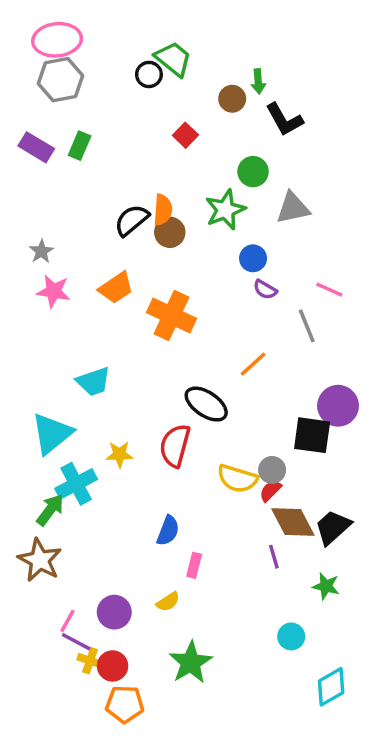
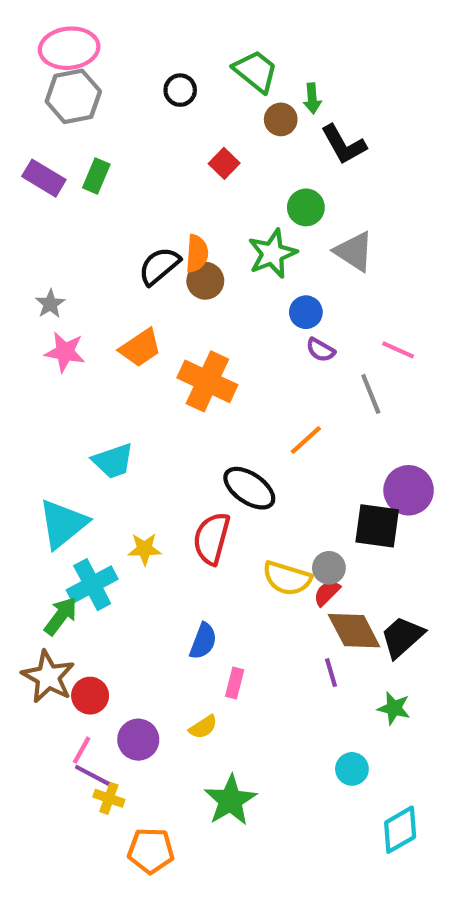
green trapezoid: (173, 59) -> (256, 71), moved
gray triangle: (293, 208) -> (354, 251), turned 45
red circle: (113, 666) -> (90, 696), moved

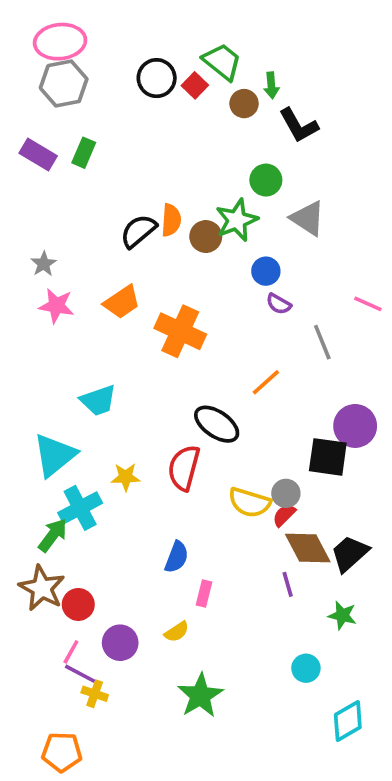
black circle: (180, 90) -> (157, 78), size x1.4
red square: (224, 163) -> (195, 85), moved
brown circle: (205, 281) -> (206, 237), moved
pink line: (398, 350) -> (368, 304), moved
orange pentagon: (151, 851) -> (62, 752), moved

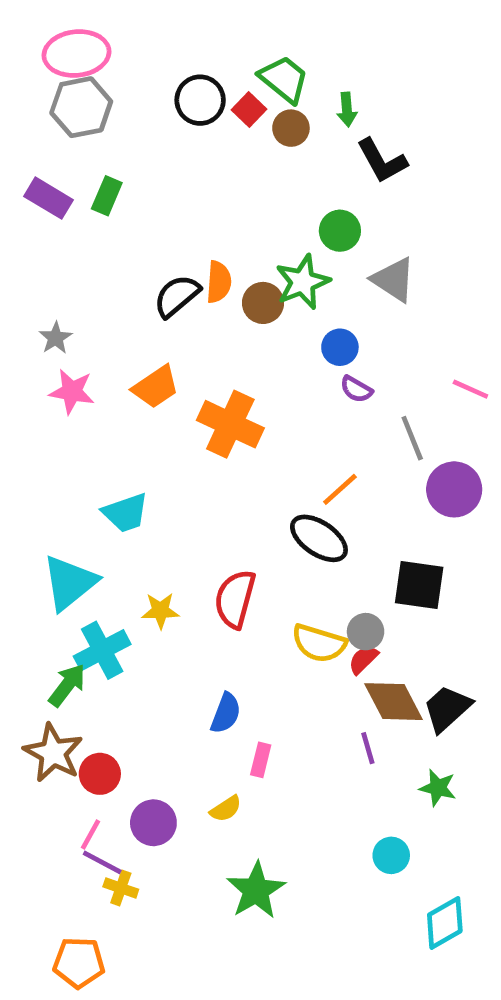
brown circle: (244, 104) -> (291, 128), moved
black ellipse: (217, 424) -> (319, 538), moved
purple circle: (355, 426) -> (454, 489), moved

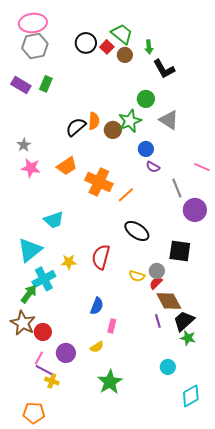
orange line: (340, 489) -> (126, 195), moved
yellow semicircle: (319, 643) -> (137, 276), size x0.7
black trapezoid: (447, 709) -> (184, 321), moved

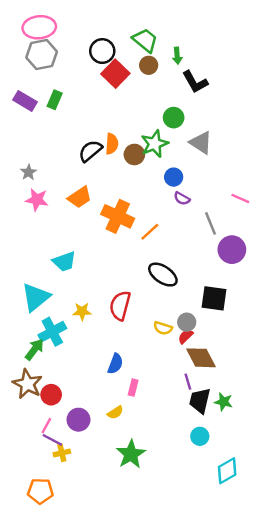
red square: (107, 47) -> (115, 74), moved, size x1.6
black trapezoid: (184, 321) -> (200, 401), moved, turned -35
yellow cross: (52, 381) -> (62, 453), turned -32

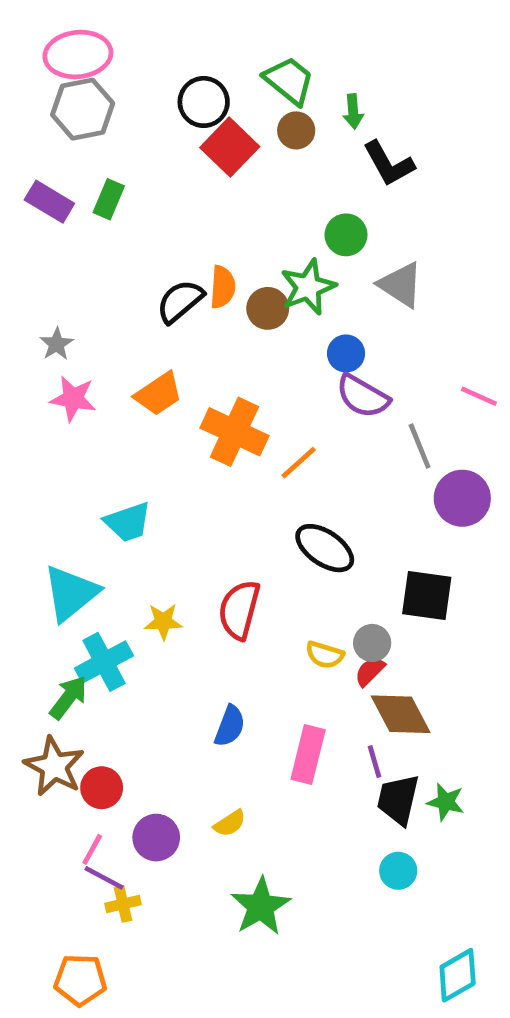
purple semicircle: (182, 198) -> (363, 396), size x1.6
pink rectangle: (133, 388) -> (308, 754), moved, size x1.6
cyan diamond: (227, 471) -> (458, 975), moved

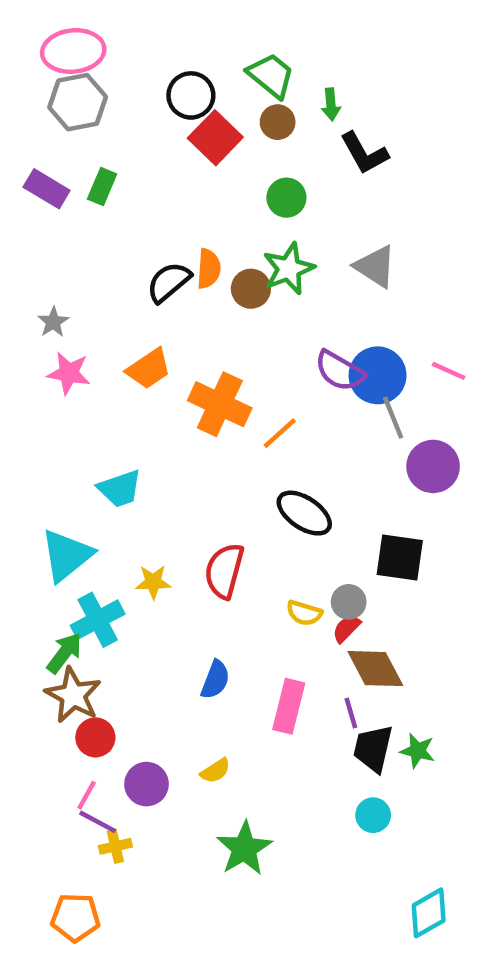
green circle: (346, 235) -> (286, 198), moved
blue circle: (346, 353) -> (378, 375), moved, size x1.6
brown star: (54, 766) -> (73, 695), moved

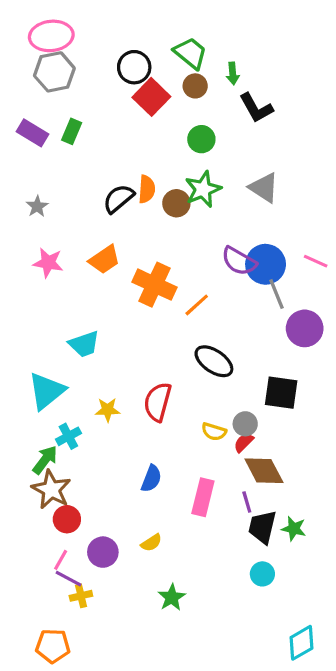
gray star: (53, 322) -> (37, 206), moved
cyan cross: (98, 620) -> (68, 436), size x0.7
green star: (244, 848) -> (172, 597), size x0.7

